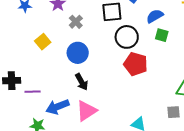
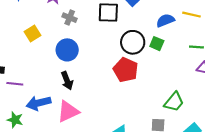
blue semicircle: (155, 16) -> (165, 20), moved
gray cross: (76, 22) -> (70, 18), turned -32
black circle: (127, 37) -> (133, 42), moved

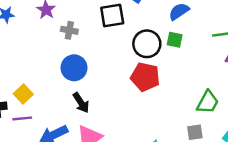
yellow square: (32, 33) -> (23, 94), moved

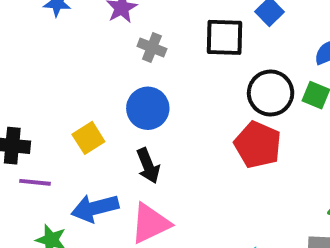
yellow square: (23, 94) -> (88, 138), moved
purple line: (22, 118) -> (35, 182), moved

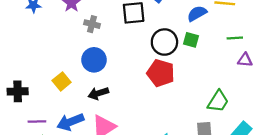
black arrow: (148, 166) -> (98, 93), turned 102
purple line: (35, 182) -> (37, 122), moved

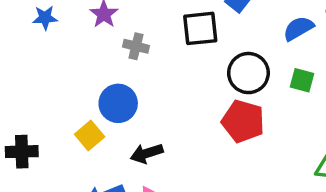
green square: (191, 40) -> (302, 80), moved
blue circle: (94, 60) -> (118, 103), moved

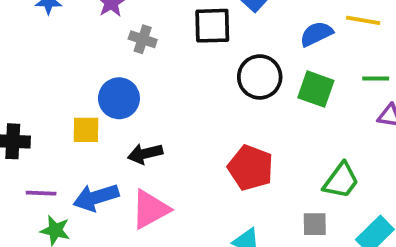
green square: (302, 80) -> (316, 89), size x1.4
red pentagon: (243, 121) -> (251, 168), moved
yellow square: (90, 135) -> (86, 130), turned 36

